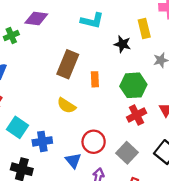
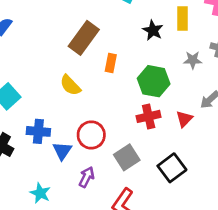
blue cross: (42, 141) -> (38, 131), moved

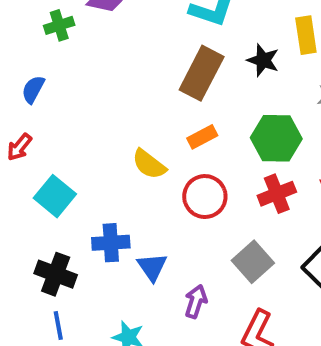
brown rectangle: (84, 38) -> (202, 73), moved
orange rectangle: (111, 63) -> (202, 137), moved, turned 60
red circle: (91, 135) -> (205, 197), moved

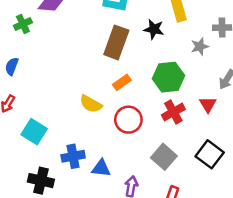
blue triangle: (152, 267) -> (101, 168), turned -42

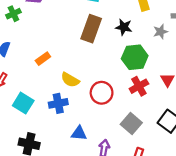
black star: (154, 29) -> (124, 27), moved
orange rectangle: (122, 82) -> (43, 59), moved
blue cross: (73, 156) -> (58, 103), moved

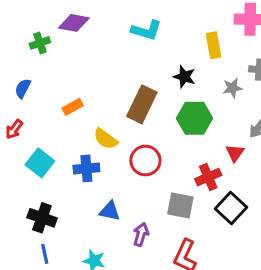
brown rectangle: (91, 29) -> (142, 104), moved
red cross: (139, 86) -> (208, 177), moved
gray square: (131, 123) -> (180, 206), turned -36

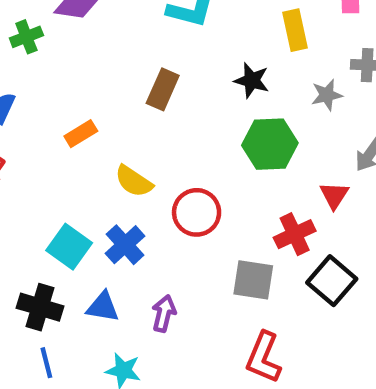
brown rectangle: (142, 104) -> (163, 89), moved, size x0.7
cyan square: (40, 163) -> (69, 247), moved
blue cross: (86, 168) -> (125, 245), moved, turned -35
blue triangle: (110, 211) -> (103, 307), moved
purple arrow: (141, 234) -> (164, 313), moved

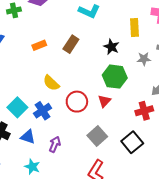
orange rectangle: (81, 134) -> (39, 45), moved
red triangle: (334, 195) -> (104, 101), moved
red cross: (295, 234) -> (144, 111), moved
gray square: (253, 280) -> (97, 136), turned 30

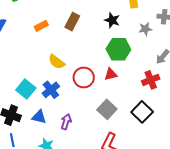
red triangle: (104, 101) -> (111, 74), turned 40

